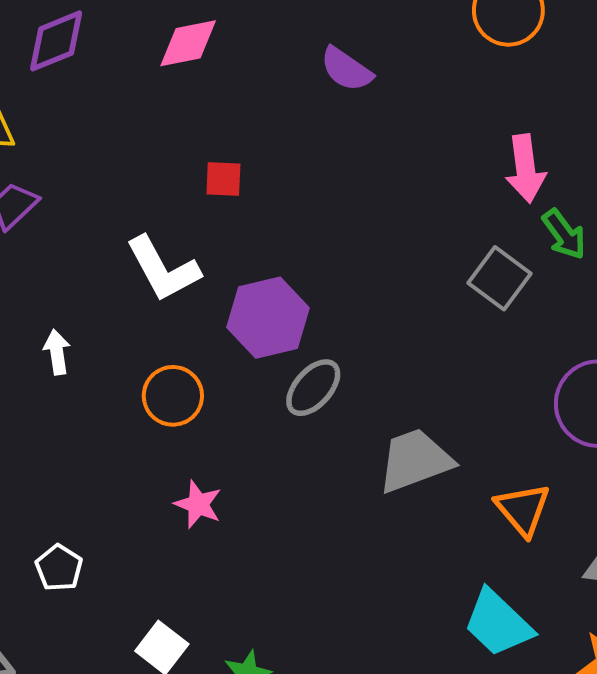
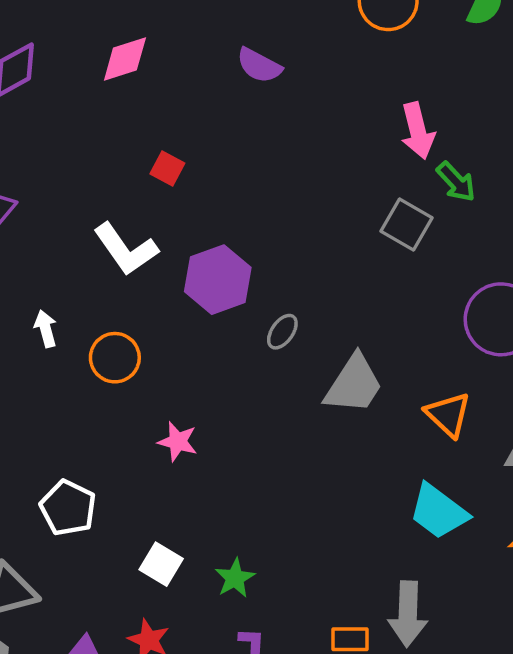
red square: (223, 179) -> (167, 169), turned 32
gray ellipse: (313, 388) -> (282, 332), moved, size x0.7
orange circle: (173, 396) -> (115, 358), moved
gray trapezoid: (415, 461) -> (354, 384), turned 150
white pentagon: (59, 568) -> (68, 508), size x1.4

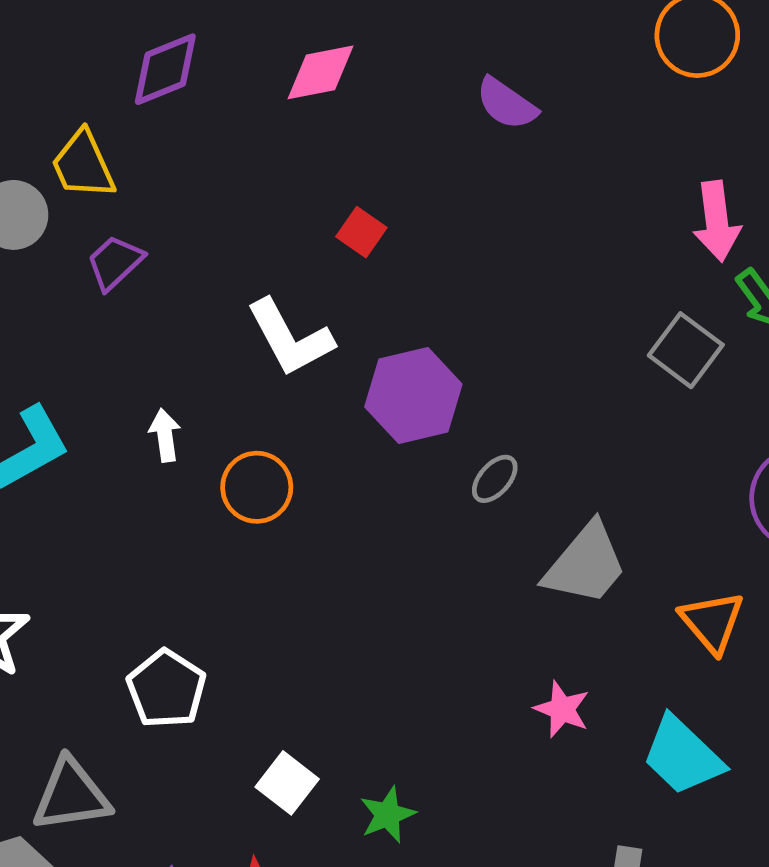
pink star: (178, 442) -> (562, 709), moved

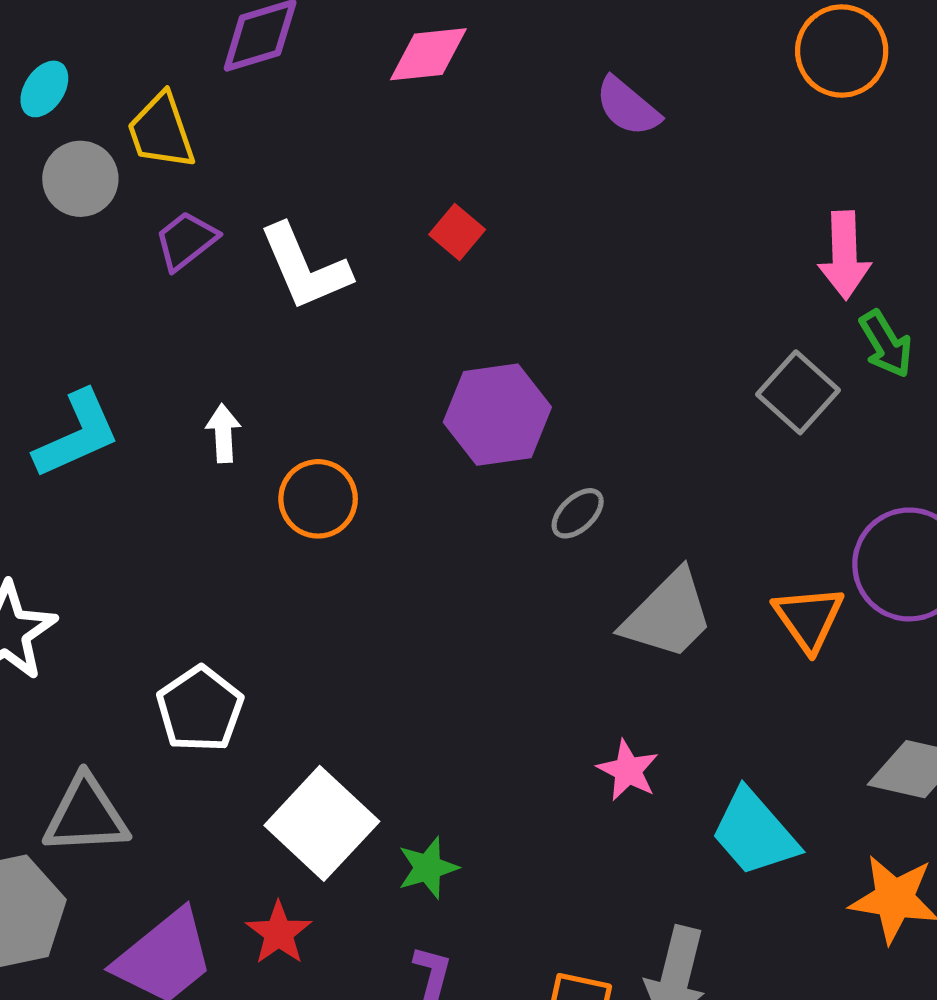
white L-shape: (290, 338) -> (305, 267), moved
orange triangle: (712, 622) -> (809, 618), moved
white square: (287, 783) -> (322, 823), size x1.6

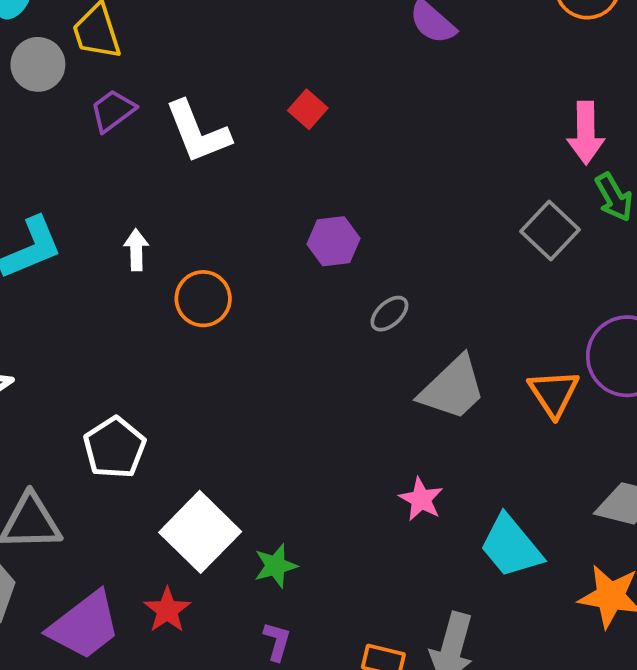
purple hexagon: (497, 415) -> (334, 241), size x0.7

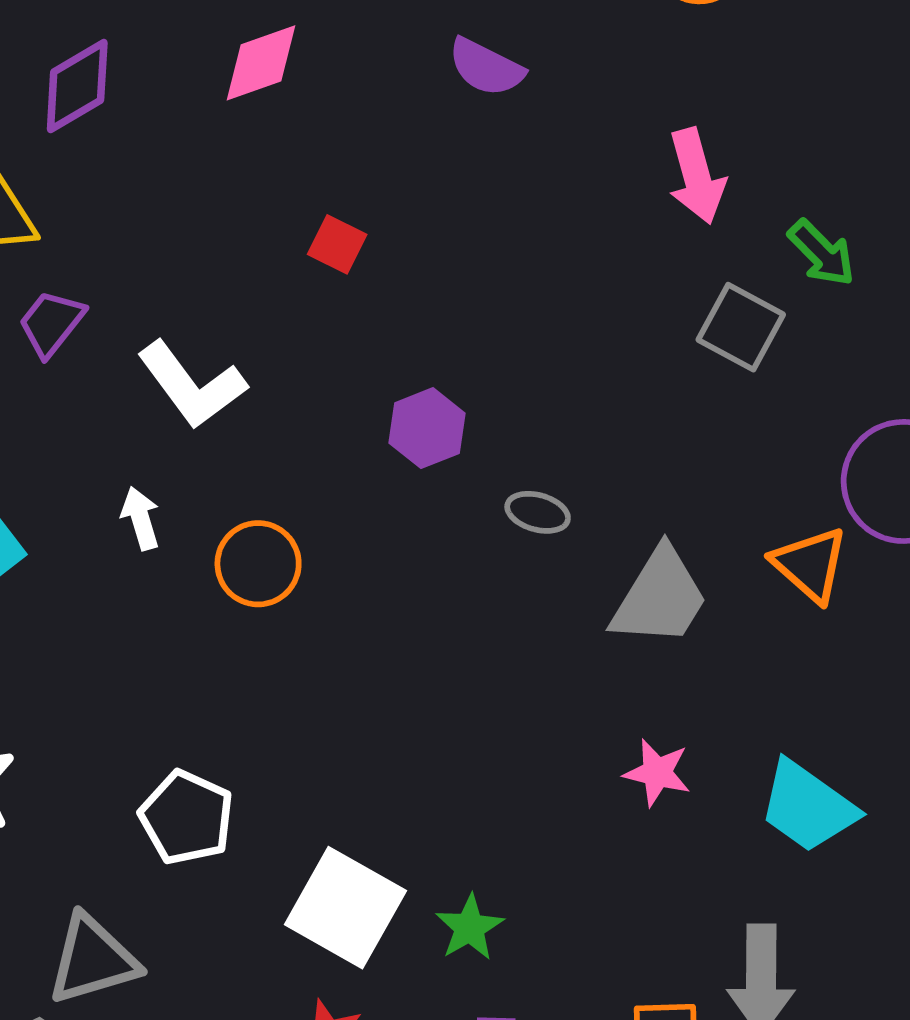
white L-shape: (198, 132) -> (192, 385), moved
pink arrow: (586, 133) -> (697, 176), moved
gray ellipse: (389, 314) -> (538, 512), turned 72

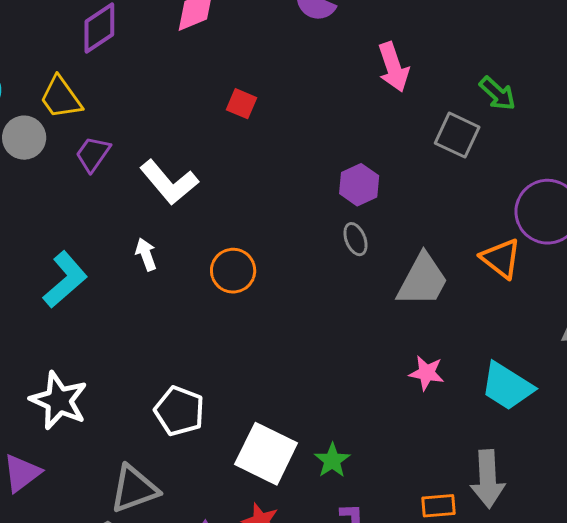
pink arrow: (697, 176) -> (393, 67), moved
purple hexagon: (427, 428) -> (359, 185), moved
gray ellipse: (538, 512) -> (355, 239), turned 56
orange circle: (258, 564) -> (233, 271), moved

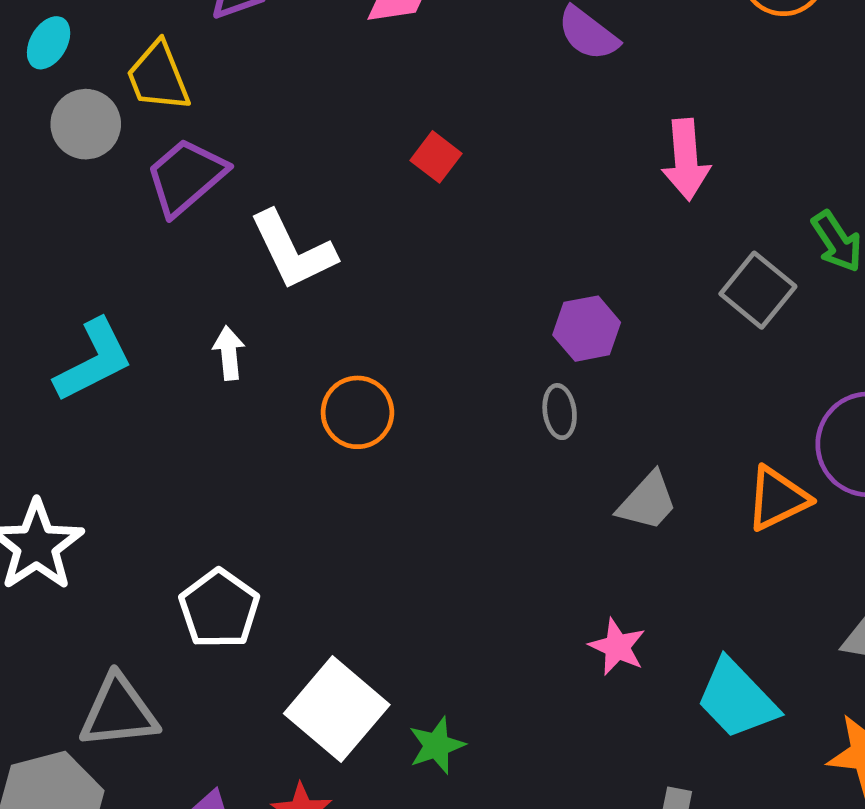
purple trapezoid: (93, 154) -> (186, 177), size x1.4
orange triangle: (501, 258) -> (778, 498), turned 42
gray trapezoid: (423, 280) -> (647, 502), size x0.7

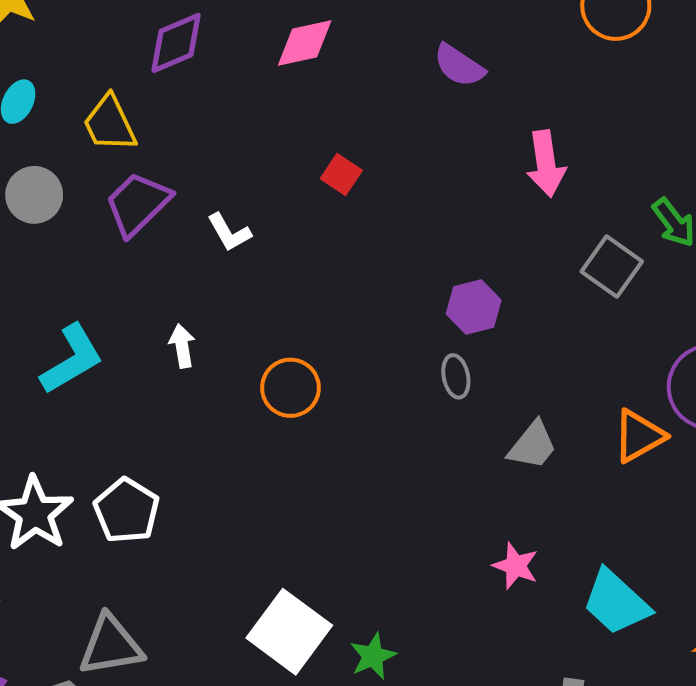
gray circle: (86, 124) -> (34, 195), moved
white L-shape: (293, 250) -> (229, 232), moved, size x0.6
white pentagon: (219, 609) -> (127, 511), moved

